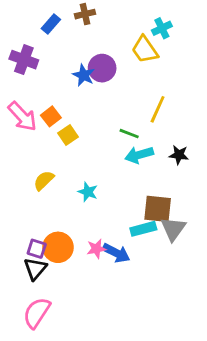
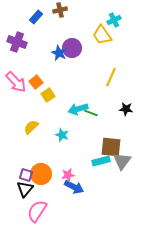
green line: (129, 134) -> (91, 113), moved
cyan arrow: (139, 155) -> (78, 109), moved
blue arrow: (116, 253) -> (74, 187), moved
pink semicircle: (37, 313) -> (37, 211), moved

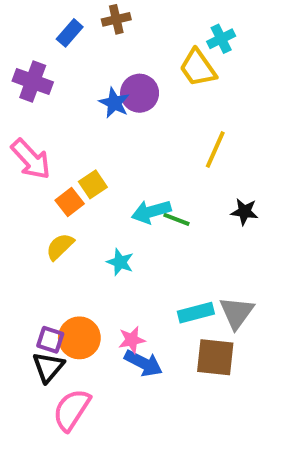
orange square: (36, 82) -> (70, 202), moved
brown square: (111, 147) -> (215, 357), moved

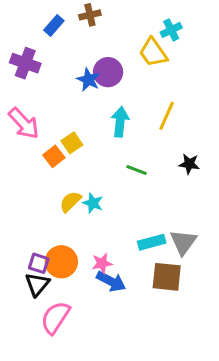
cyan arrow: (151, 212) -> (120, 122), moved, turned 112
yellow semicircle: (60, 247) -> (70, 202), moved

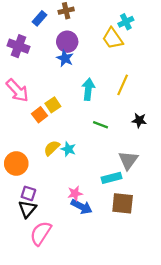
purple circle: (108, 72) -> (67, 42), moved
gray triangle: (183, 242) -> (128, 160), moved
orange circle: (61, 262) -> (16, 164), moved

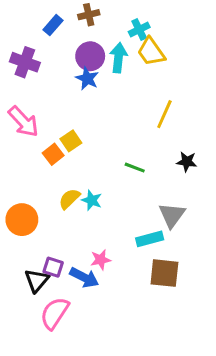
cyan cross: (126, 22) -> (139, 30), moved
cyan arrow: (88, 89) -> (118, 58), moved
purple square: (28, 193) -> (53, 267), moved
blue arrow: (82, 207) -> (84, 277), moved

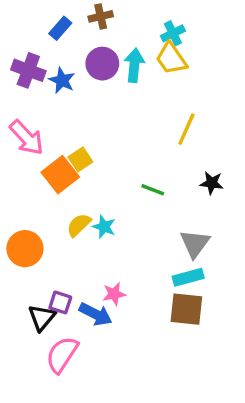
cyan cross: (139, 30) -> (173, 33), moved
blue star: (87, 79) -> (62, 80), moved
orange square: (53, 154) -> (60, 175), size x1.5
cyan rectangle: (150, 239) -> (188, 277), moved

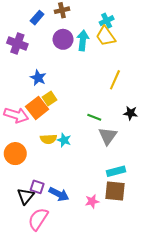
blue star: (62, 80) -> (38, 78), moved
pink arrow: (27, 138) -> (16, 115), moved, turned -30
yellow semicircle: (79, 225) -> (48, 139), turned -140
gray triangle: (195, 244) -> (108, 136), moved
pink star: (114, 294) -> (92, 201), moved

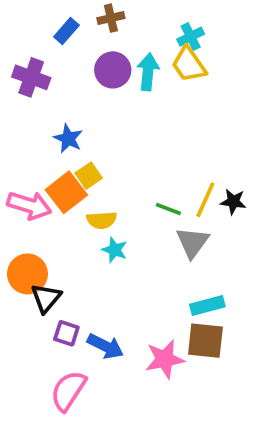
yellow line: (115, 80) -> (205, 200), moved
yellow semicircle: (48, 139) -> (102, 220), moved
black triangle: (26, 196) -> (46, 298), moved
pink star: (92, 201) -> (165, 359), size x1.5

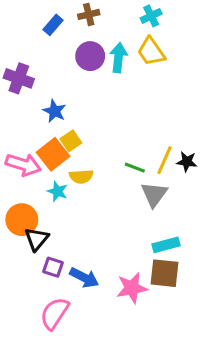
cyan cross: (191, 37) -> (151, 16), moved
purple cross: (31, 77) -> (19, 78), moved
cyan star: (115, 250) -> (57, 191), moved

